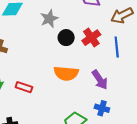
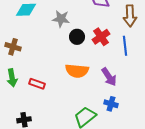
brown arrow: (122, 15) -> (130, 16), turned -65
gray star: (49, 19) -> (61, 19), turned 30

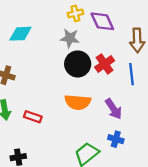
gray star: (61, 19) -> (70, 38), moved
black circle: (77, 37) -> (78, 64), size x1.5

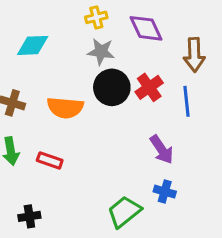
yellow cross: (75, 13) -> (96, 17), moved
orange semicircle: (78, 102) -> (65, 108), moved

